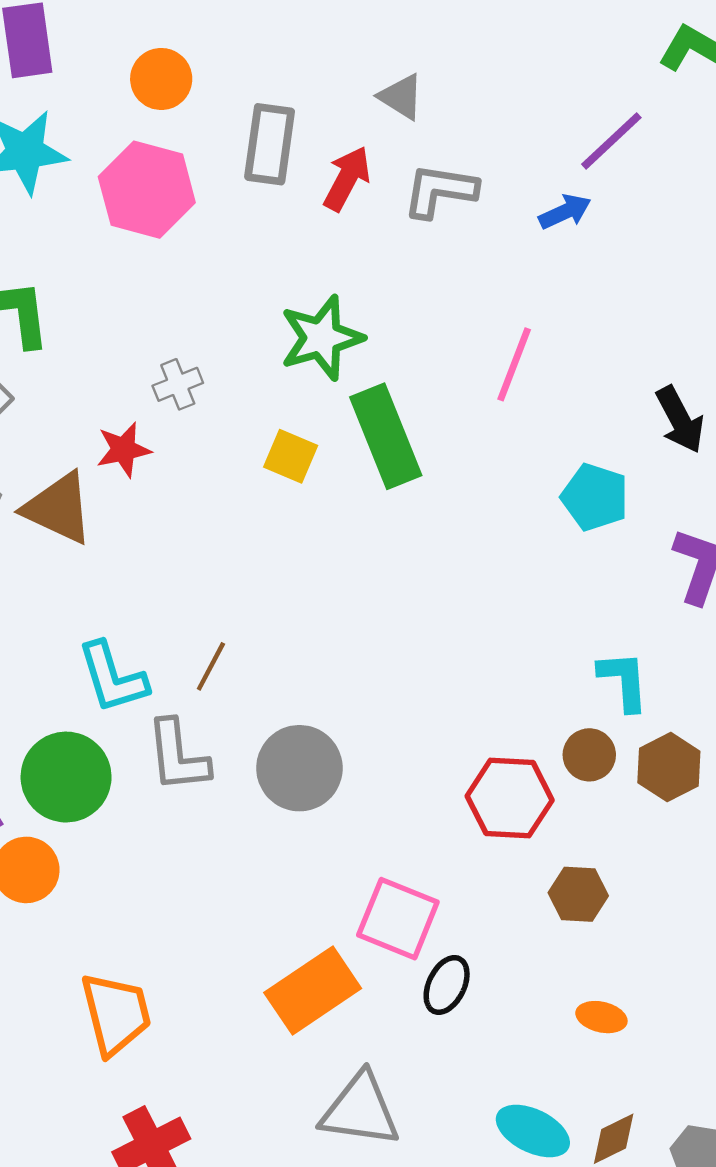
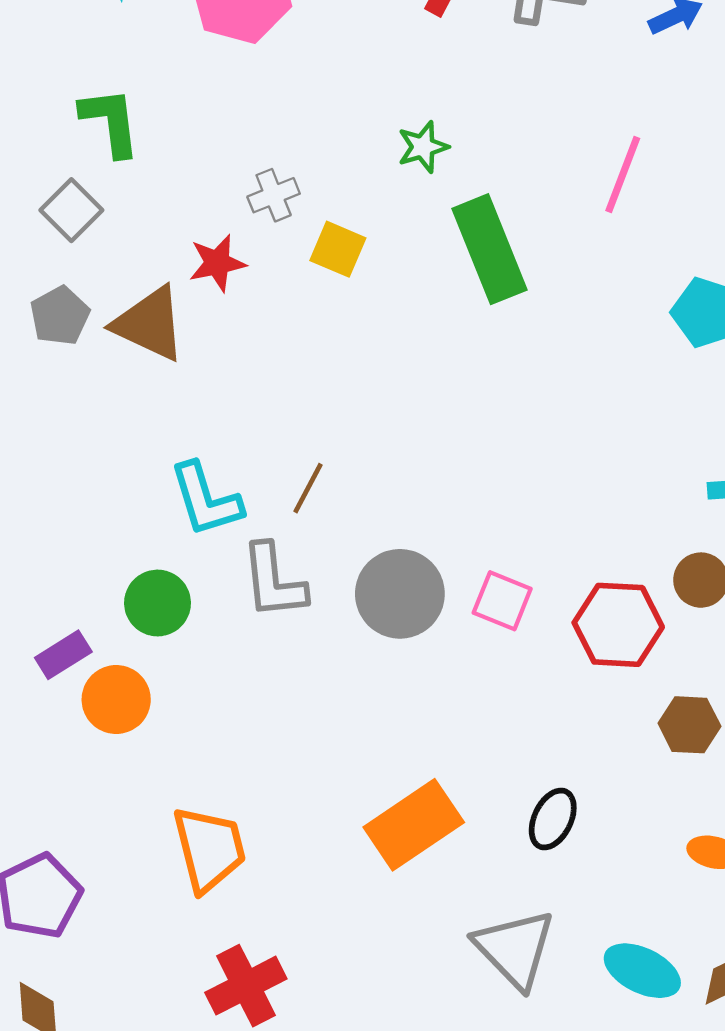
green star: (322, 338) -> (423, 147), size x0.6
yellow square: (291, 456) -> (338, 249), moved
green circle: (66, 777) -> (158, 603), size x0.7
pink square: (398, 919) -> (502, 601), moved, size x0.7
gray triangle: (360, 1110) -> (515, 949), moved, turned 38

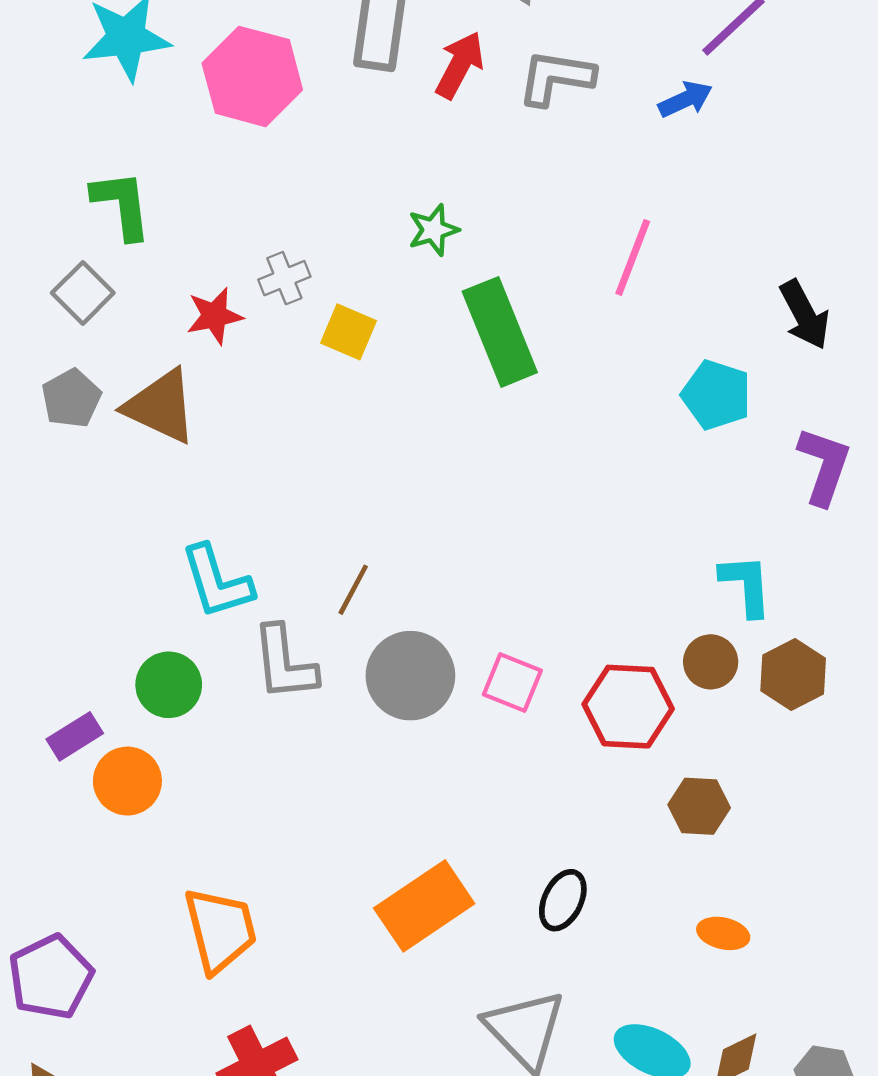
red star: (217, 263) -> (215, 316), moved
brown line: (308, 488) -> (353, 590), moved

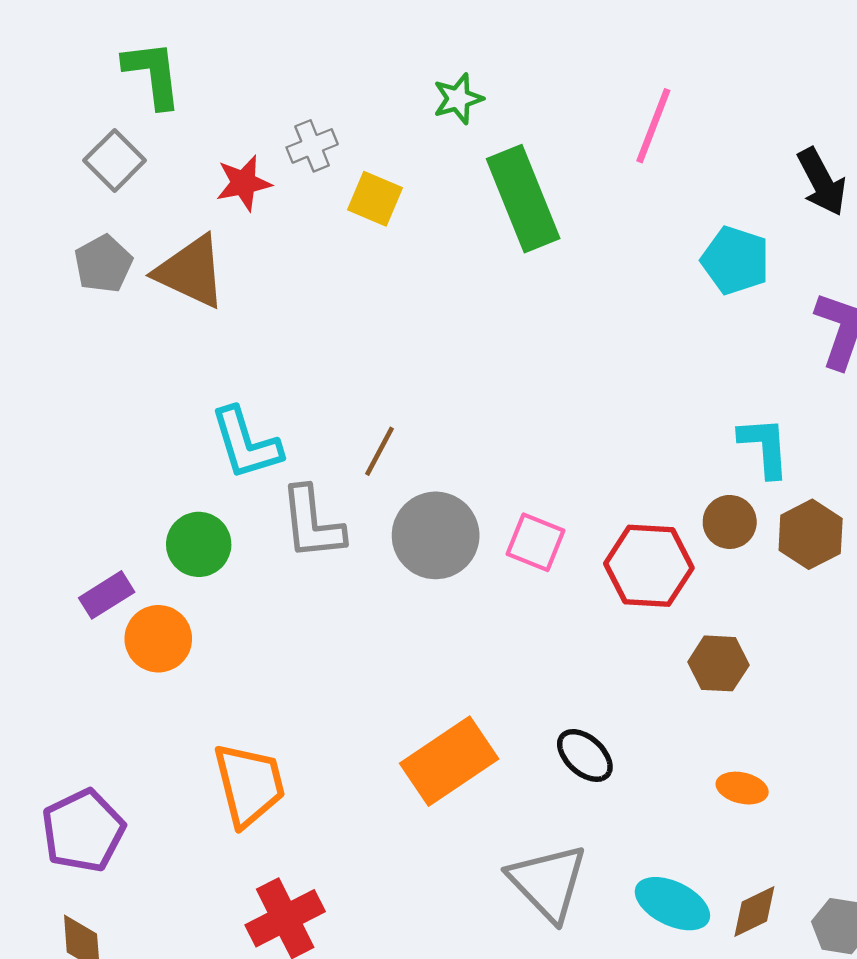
black ellipse: (563, 900) -> (585, 755), turned -74

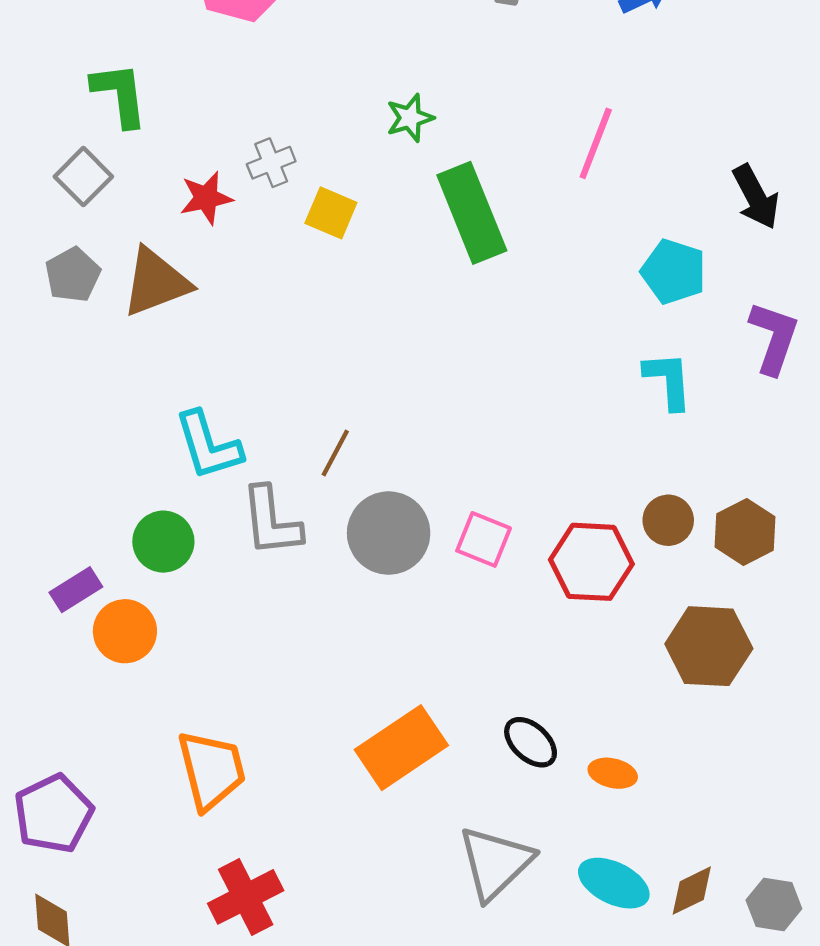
brown triangle: (191, 272) -> (156, 282), turned -46
cyan L-shape: (764, 447) -> (668, 380), moved
brown hexagon: (718, 663) -> (709, 646), moved, size x1.5
orange ellipse: (742, 788) -> (613, 773), moved
gray triangle: (548, 882) -> (495, 863), turned 30

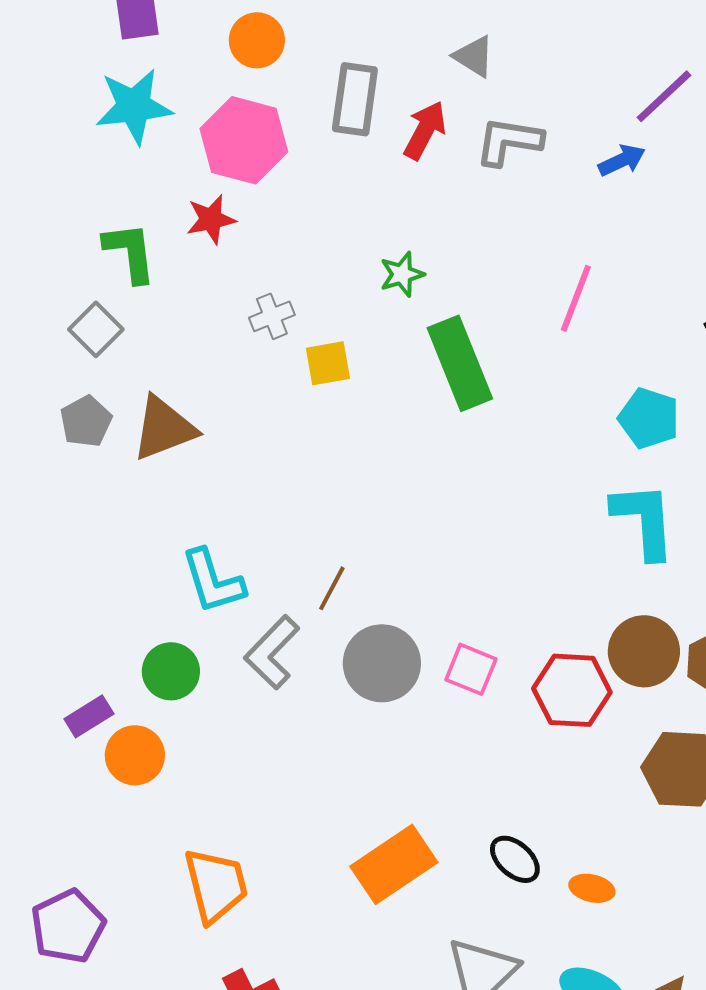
red star: (206, 198) -> (211, 219), moved
yellow square: (331, 213) -> (328, 363), turned -33
cyan L-shape: (668, 380) -> (644, 520), size x1.4
brown circle: (668, 520) -> (644, 651), size x1.5
gray L-shape: (271, 521) -> (272, 652), turned 50

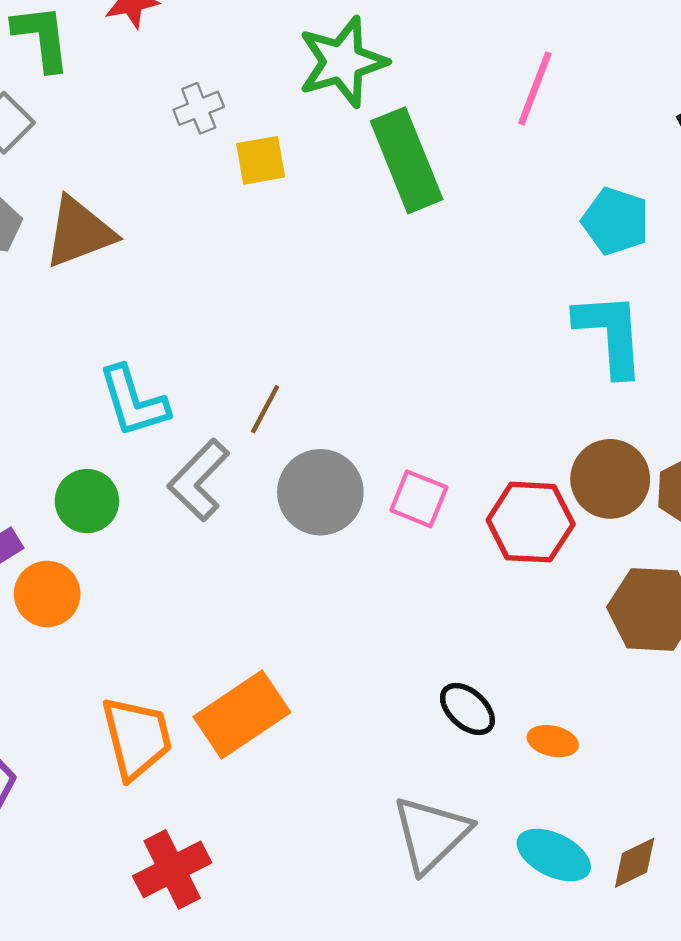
green star: (402, 274) -> (342, 62), size x1.8
orange rectangle: (394, 864) -> (242, 715), moved

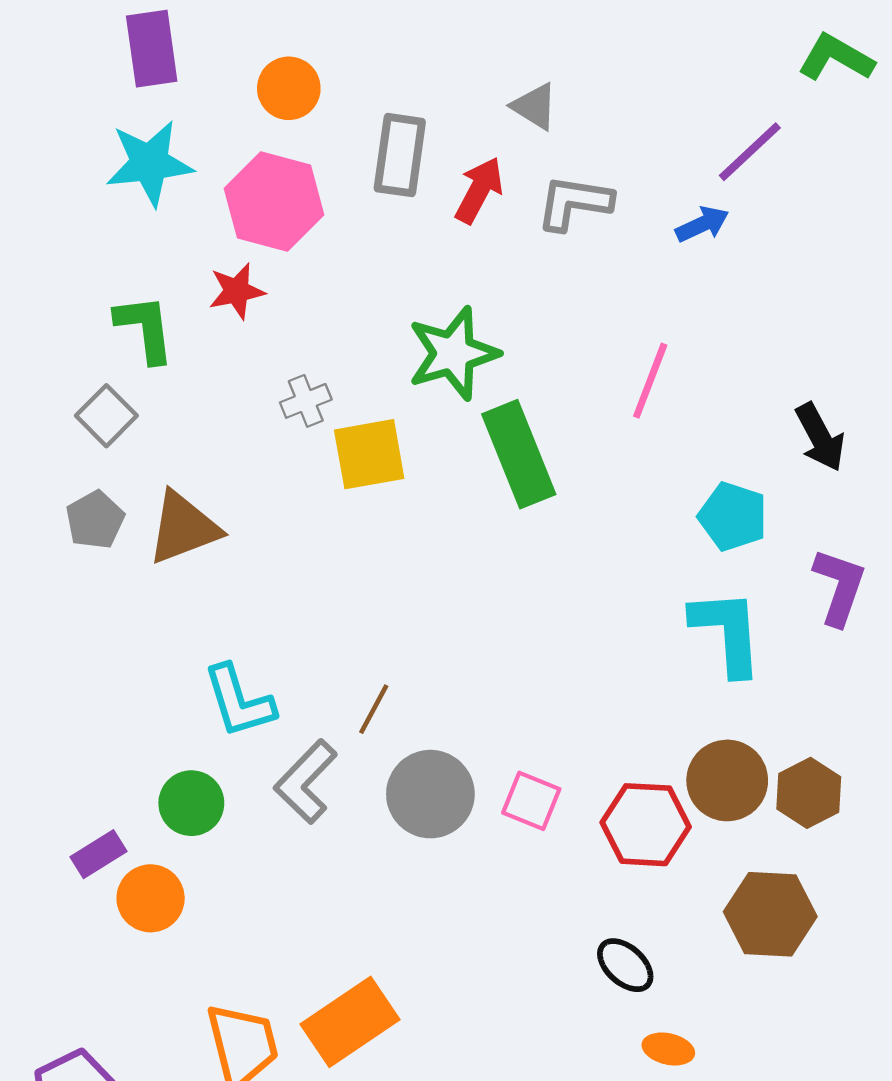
yellow square: (261, 160) -> (369, 454), size x1.4
black ellipse: (467, 709) -> (625, 965), moved

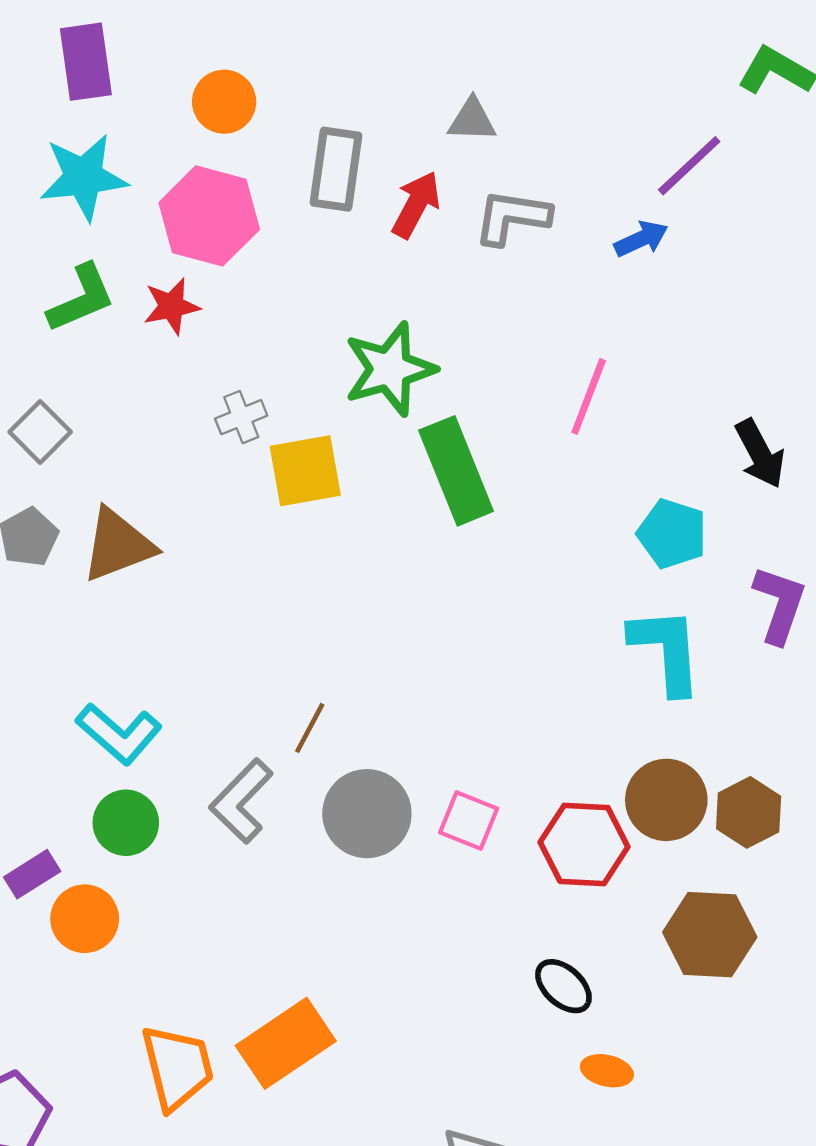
gray triangle: (535, 106) -> (472, 120), turned -30
green L-shape: (145, 328) -> (81, 298), moved, turned 74
cyan L-shape: (239, 701) -> (119, 734), moved, turned -32

